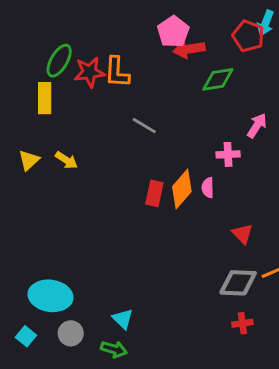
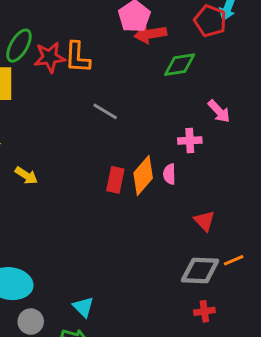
pink arrow: (257, 126) -> (219, 111), turned 105
yellow arrow: (66, 160) -> (26, 176), moved

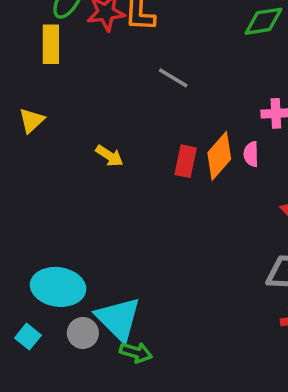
yellow arrow: (26, 176) -> (109, 156), moved
cyan triangle: (83, 307) -> (118, 319), moved, size x1.8

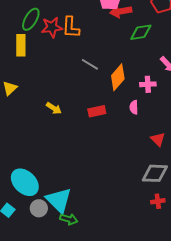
orange diamond: (219, 156) -> (118, 77), moved
red rectangle: (186, 161) -> (97, 111), turned 66
cyan ellipse: (58, 287) -> (25, 182), turned 36

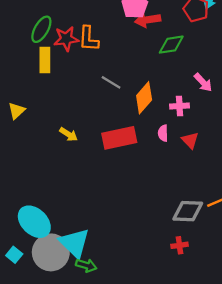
yellow rectangle: (21, 45) -> (45, 60), moved
red rectangle: (97, 111) -> (119, 138), size x1.6
red triangle: (158, 139) -> (190, 140), moved
red cross: (158, 201) -> (179, 245), moved
gray circle: (39, 208) -> (51, 252), size x1.8

